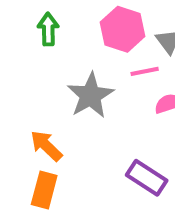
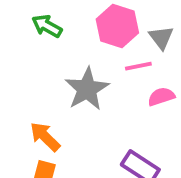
green arrow: (48, 29) -> (47, 26), turned -60

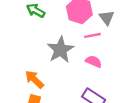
pink semicircle: (161, 97) -> (94, 62), moved, turned 42

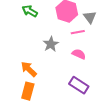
gray star: (60, 50) -> (51, 44), size x0.7

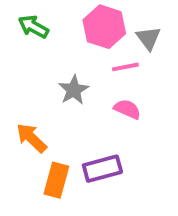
purple rectangle: (79, 85) -> (102, 169), moved, turned -48
orange rectangle: (28, 91) -> (56, 180), moved

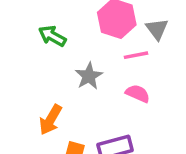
green arrow: (33, 27) -> (52, 36), moved
orange arrow: (31, 138) -> (51, 120), turned -104

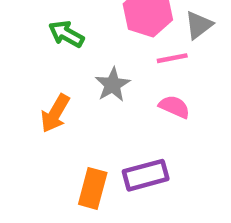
gray triangle: (157, 29) -> (199, 25), turned 30
orange arrow: (51, 120) -> (55, 113), moved

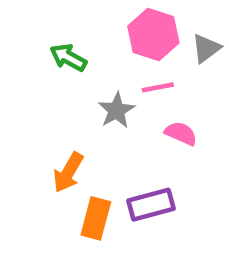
pink line: (172, 58) -> (158, 87), moved
orange arrow: (55, 113) -> (68, 172), moved

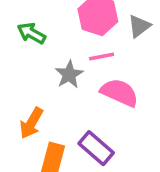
pink semicircle: (181, 133) -> (119, 93), size x1.5
purple rectangle: (151, 205) -> (96, 148), turned 56

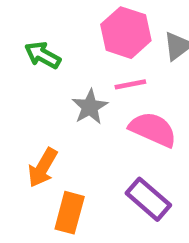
purple rectangle: (96, 148) -> (148, 199), moved

